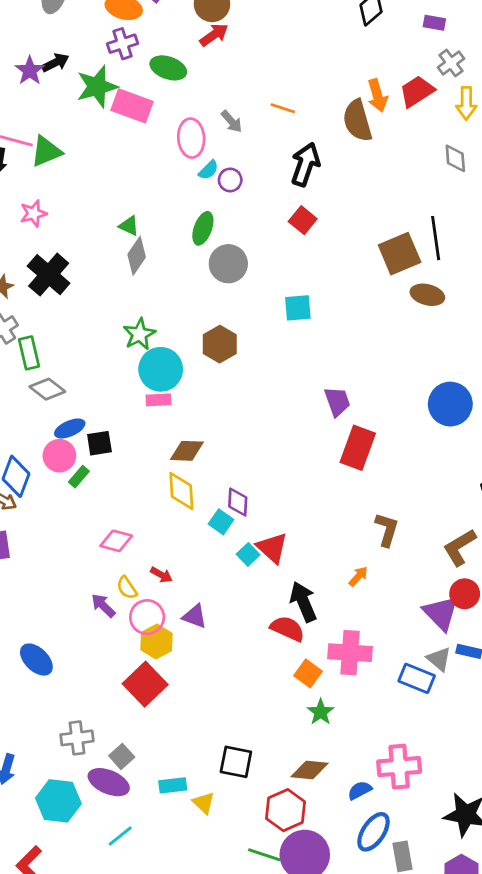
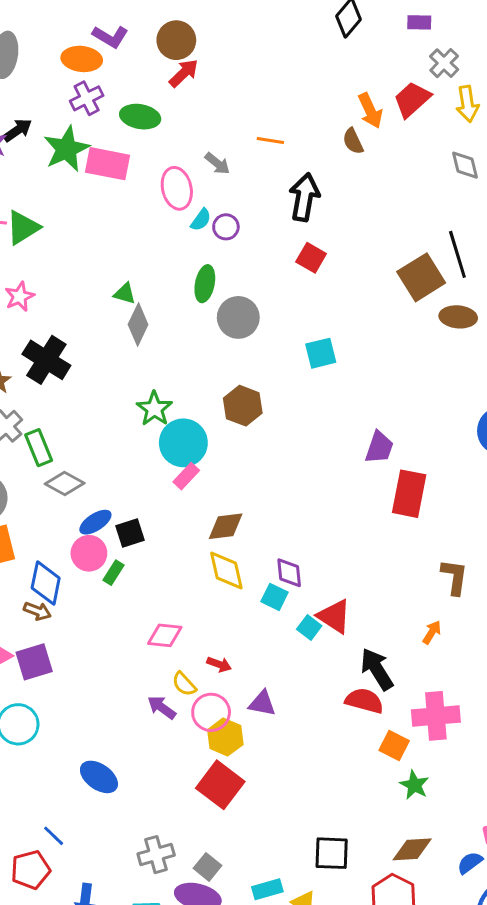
brown semicircle: (357, 121) -> (353, 141), size x0.6
pink rectangle: (158, 400) -> (186, 476), turned -35
purple trapezoid: (337, 402) -> (379, 447), turned 48

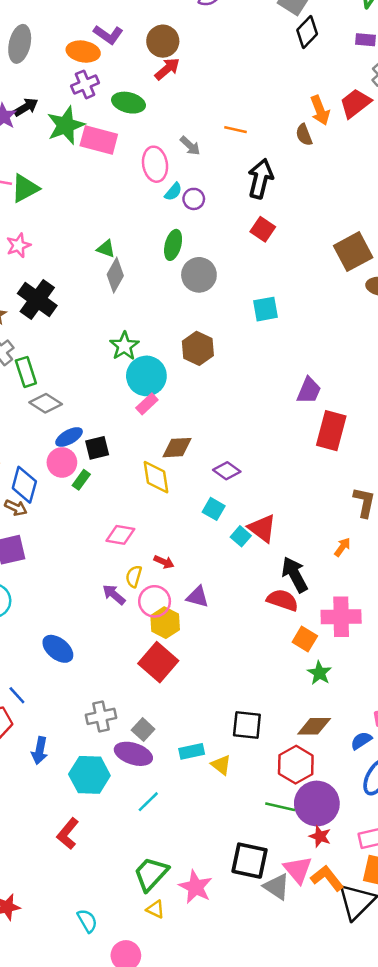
yellow diamond: (226, 571) -> (156, 477), moved
purple diamond: (289, 573) -> (227, 471), moved, turned -52
yellow semicircle: (184, 684) -> (134, 576), turned 55

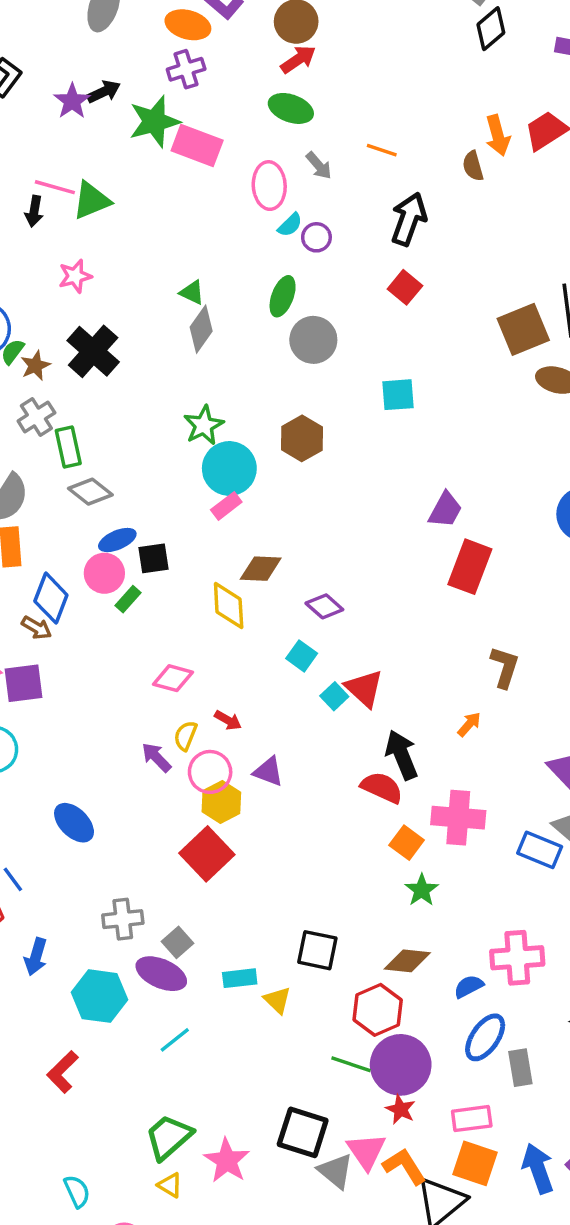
green ellipse: (129, 103) -> (291, 108), moved

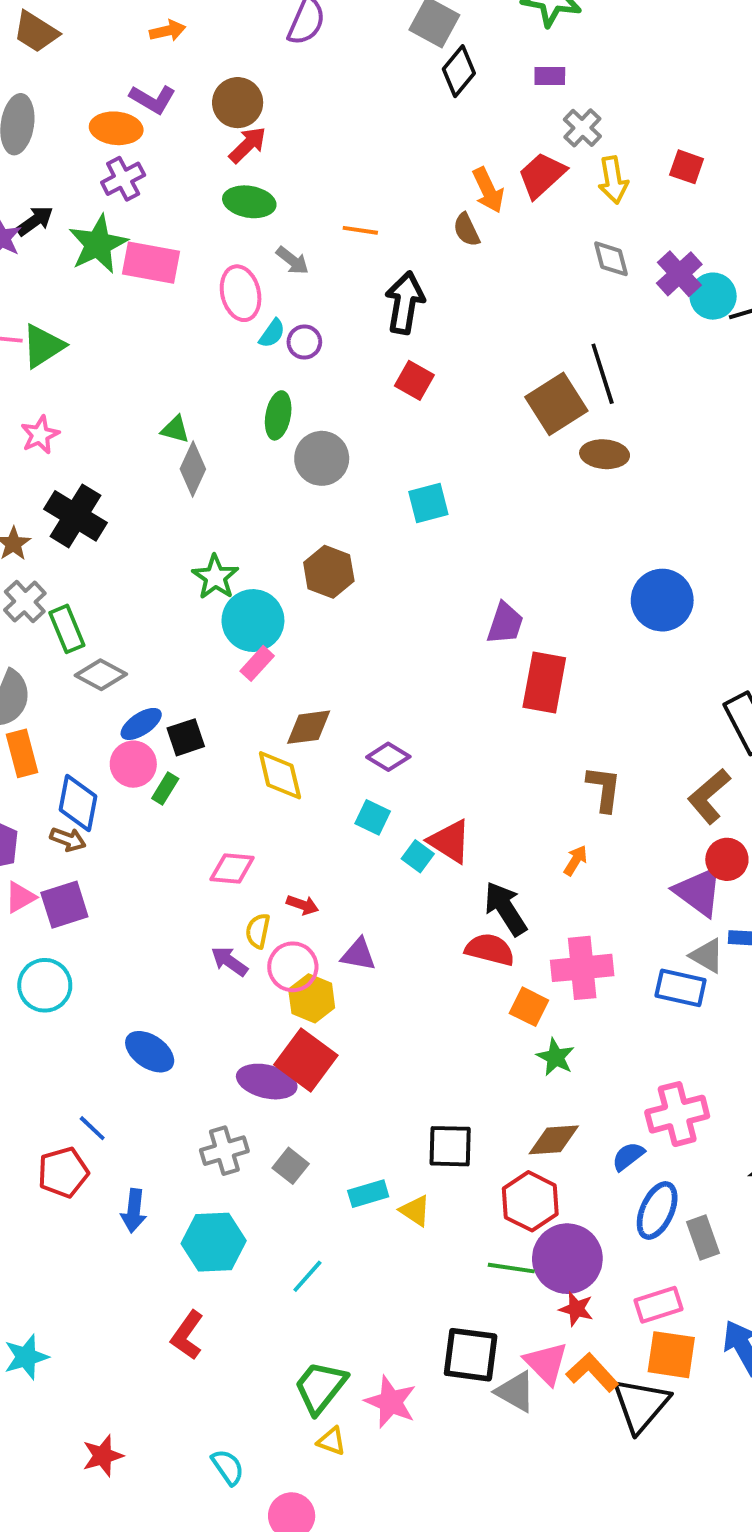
purple ellipse: (161, 974) -> (267, 1082), moved

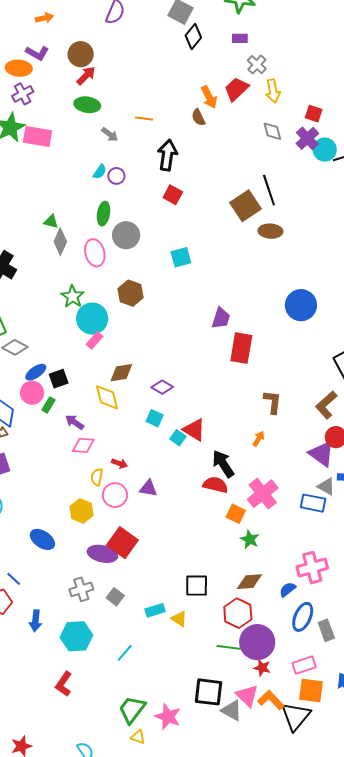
red square: (687, 167) -> (314, 114), moved
pink ellipse: (241, 293) -> (95, 253), moved
purple arrow: (229, 961) -> (75, 422), moved
pink cross: (582, 968) -> (263, 494), turned -32
yellow hexagon: (312, 998) -> (82, 511), moved

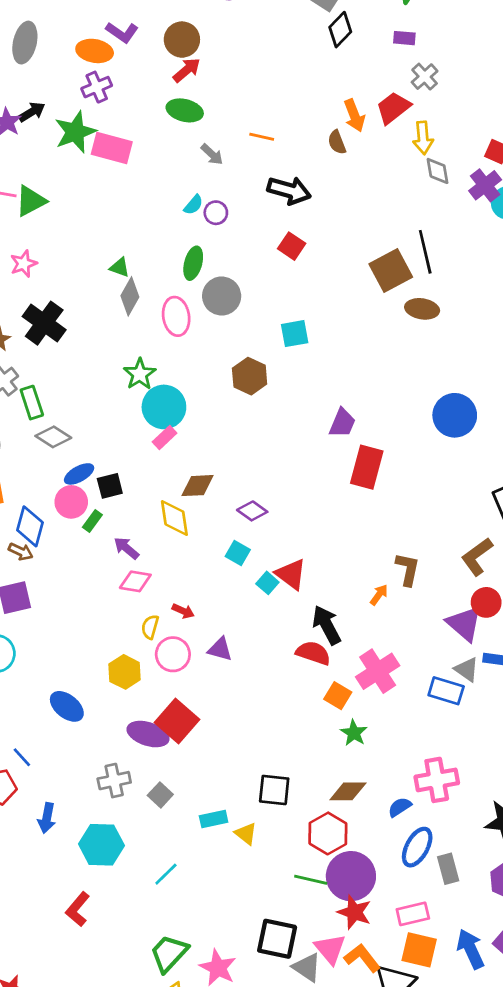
yellow arrow: (273, 91) -> (423, 138), moved
black arrow: (167, 155) -> (289, 190), turned 92
brown hexagon: (131, 293) -> (250, 376), moved
brown L-shape: (273, 402) -> (408, 569), moved
red star: (262, 668) -> (354, 912), size x1.4

